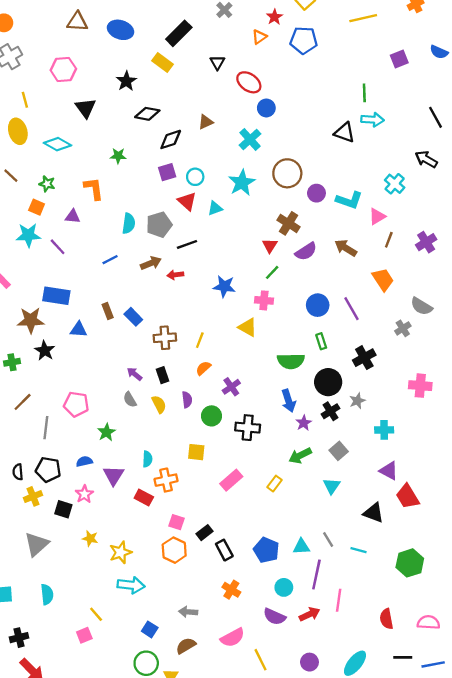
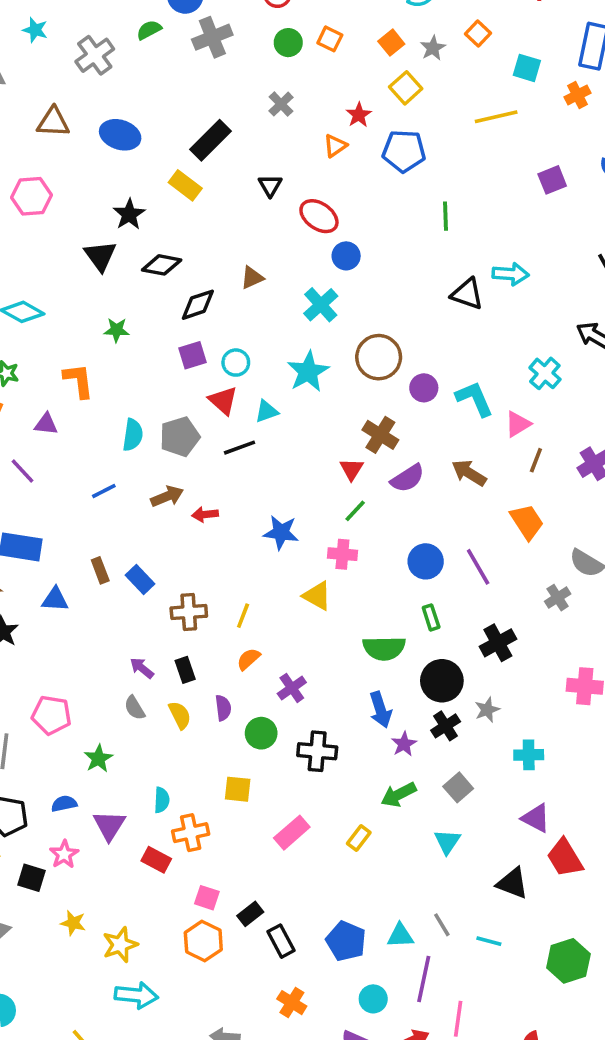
green line: (364, 93) -> (446, 216), moved
black triangle: (86, 108) -> (100, 256), moved
cyan L-shape: (349, 200) -> (474, 399), turned -132
black line: (187, 244) -> (239, 448), moved

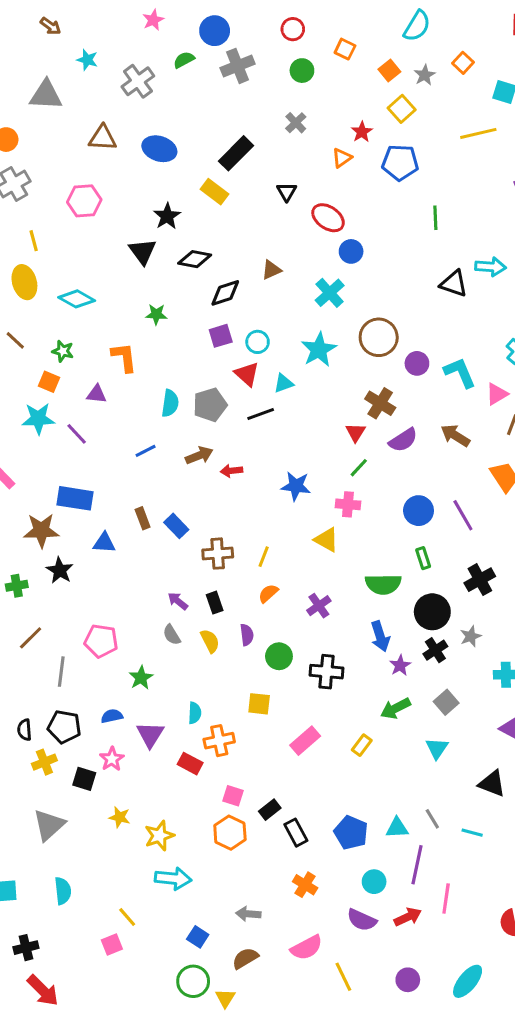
orange square: (330, 39) -> (345, 49), moved
purple cross: (292, 688) -> (319, 606), moved

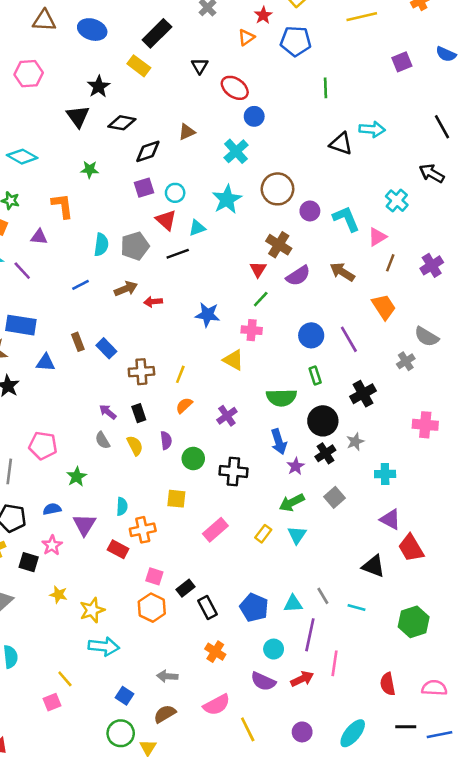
cyan triangle: (437, 748) -> (297, 535), moved

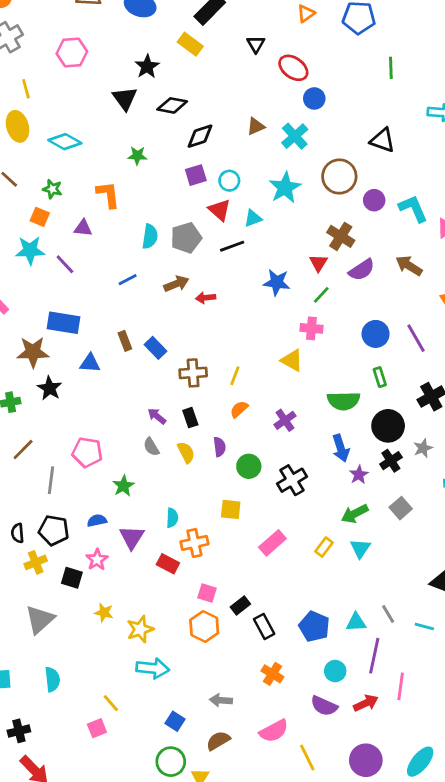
brown triangle: (187, 132) -> (256, 126), moved
black triangle: (341, 144) -> (383, 140), moved
blue star: (208, 315) -> (277, 282), moved
black cross: (233, 471) -> (292, 480), turned -36
purple circle: (302, 732) -> (366, 760), size x1.5

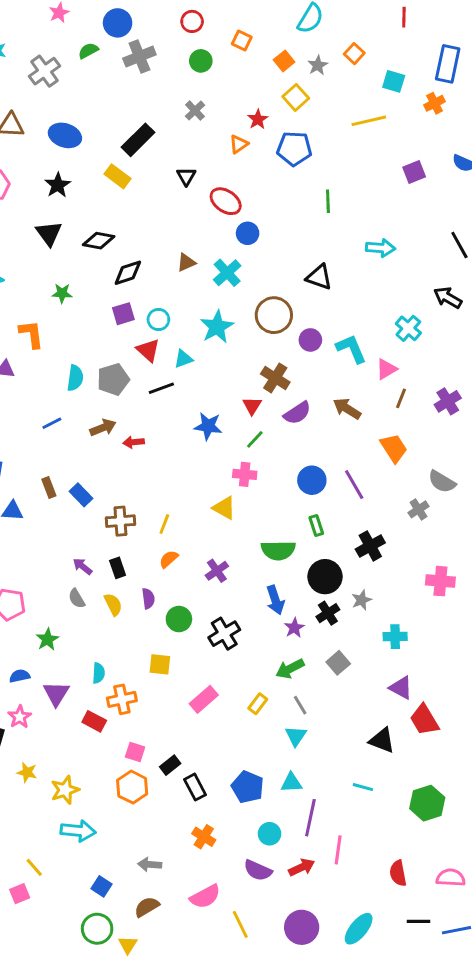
black star: (147, 66) -> (58, 185), moved
cyan triangle: (360, 548) -> (296, 736), moved
gray line: (388, 614) -> (300, 705), moved

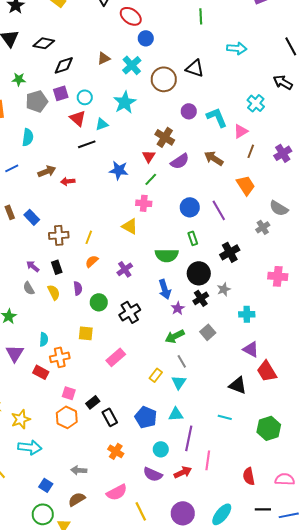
brown circle: (274, 315) -> (164, 79), moved
gray pentagon: (113, 379) -> (37, 101), moved
yellow rectangle: (258, 704) -> (156, 375), moved

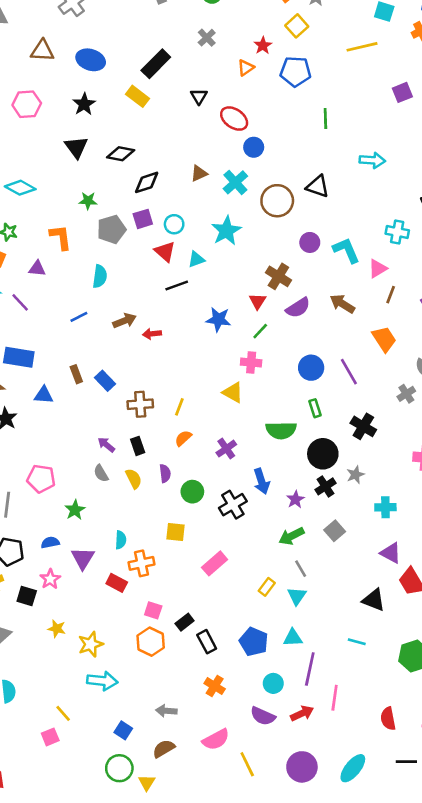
cyan cross: (256, 103) -> (397, 232), turned -30
black cross: (230, 252) -> (363, 426), turned -30
blue arrow: (165, 289) -> (262, 481), moved

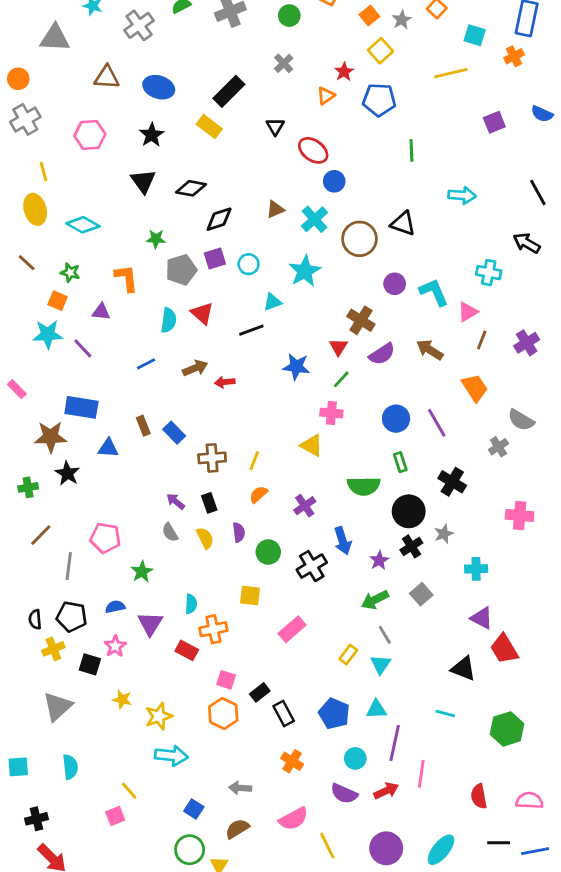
red triangle: (165, 252) -> (202, 313), moved

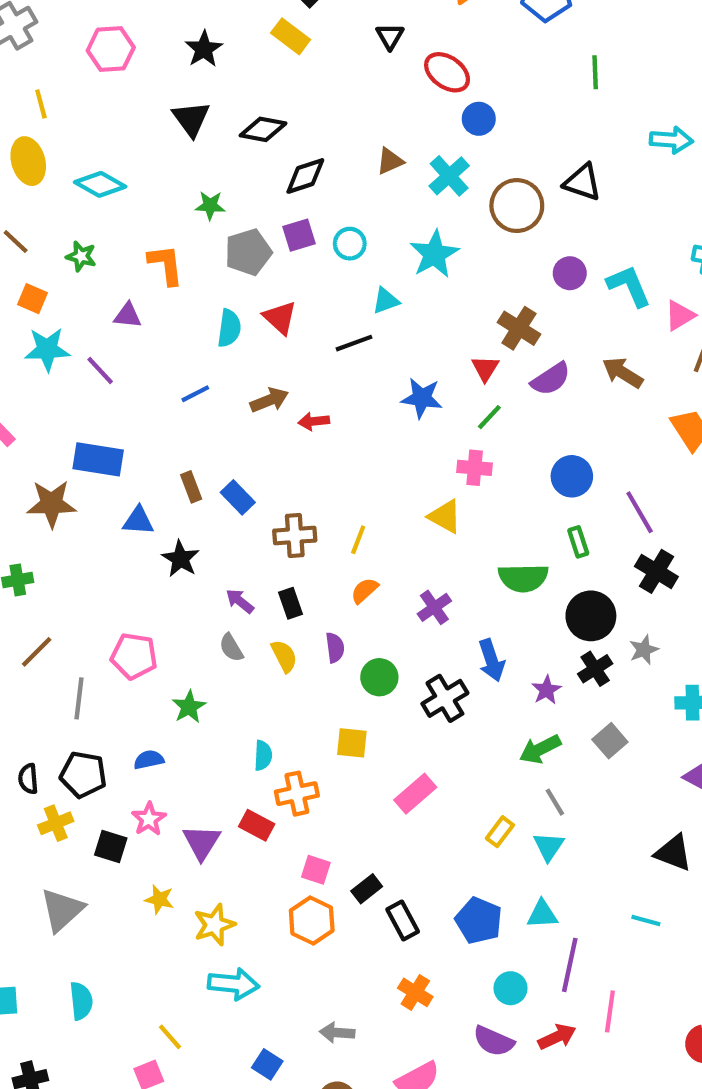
orange square: (58, 301) -> (32, 299), moved
purple line: (437, 423) -> (640, 512), moved
black star: (67, 473) -> (181, 559), moved
purple triangle: (150, 624) -> (202, 842), moved

